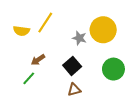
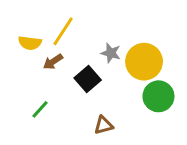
yellow circle: (103, 30) -> (144, 62), moved
brown arrow: (38, 60) -> (53, 62), moved
black square: (72, 66) -> (88, 79), moved

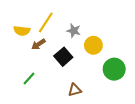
gray star: (111, 53) -> (74, 31), moved
yellow circle: (144, 62) -> (93, 45), moved, size x0.7

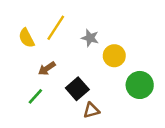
yellow semicircle: (22, 31) -> (26, 38), turned 56
brown arrow: (38, 44) -> (47, 68), moved
black square: (63, 57) -> (77, 89), moved

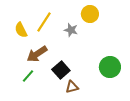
yellow circle: (114, 56) -> (90, 14), moved
brown arrow: (47, 68) -> (37, 54), size x1.5

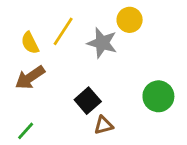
gray star: (71, 30) -> (102, 43), size x1.5
brown arrow: (37, 54) -> (30, 78), moved
green line: (28, 76) -> (26, 131), moved

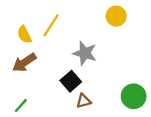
yellow circle: (130, 20) -> (116, 16), moved
gray star: (102, 43) -> (85, 53), moved
green circle: (158, 96) -> (134, 96), moved

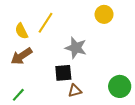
black square: (71, 81) -> (63, 73), turned 36

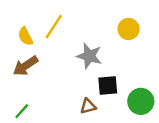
yellow circle: (104, 14) -> (129, 29), moved
black square: (63, 73) -> (108, 85), moved

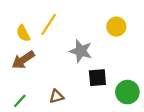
brown triangle: (88, 106) -> (56, 96), moved

